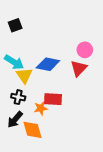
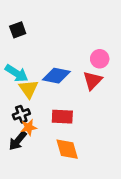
black cross: (18, 97) -> (21, 114), turned -32
orange star: (41, 108) -> (29, 127), moved
orange diamond: (33, 130) -> (67, 149), moved

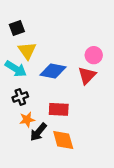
yellow triangle: (29, 89) -> (27, 51), moved
black cross: (21, 114) -> (20, 97), moved
black arrow: (18, 141) -> (38, 132), moved

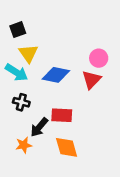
black cross: (20, 97) -> (21, 102), turned 35
orange star: (27, 120) -> (24, 145), moved
black arrow: (38, 132) -> (39, 127), moved

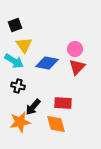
pink circle: (99, 58) -> (75, 49), moved
red rectangle: (62, 115) -> (63, 103), moved
orange star: (24, 145) -> (20, 122), size x1.5

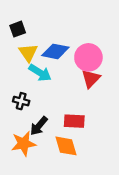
pink circle: (75, 49) -> (88, 57), size x1.5
cyan arrow: (14, 61) -> (40, 73), moved
blue diamond: (47, 63) -> (55, 51), moved

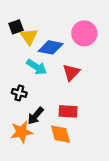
yellow triangle: (28, 53) -> (29, 37), moved
pink circle: (88, 57) -> (84, 33), moved
red triangle: (91, 79) -> (71, 72), moved

